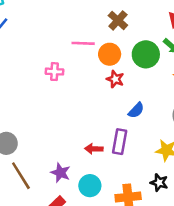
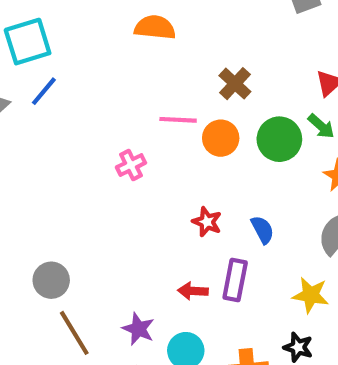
pink cross: (54, 72) -> (131, 165), turned -30
red star: (115, 79) -> (207, 222), moved
blue semicircle: (136, 110) -> (263, 230), turned -72

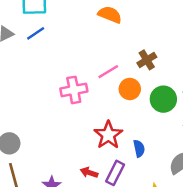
pink line: (178, 120) -> (108, 72), turned -50
pink cross: (131, 165) -> (74, 90), size x1.5
red star: (207, 222) -> (108, 135), size x1.6

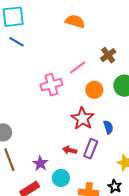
blue line: (36, 33) -> (16, 42), turned 70
orange circle: (130, 89) -> (94, 90), moved

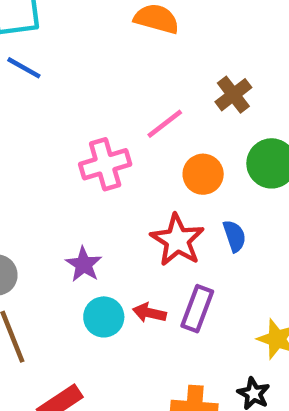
blue semicircle: (108, 127) -> (234, 236), moved
purple star: (40, 163) -> (84, 264), moved
cyan circle: (61, 178) -> (104, 317), moved

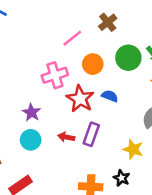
pink cross: (105, 164) -> (55, 75), moved
blue semicircle: (234, 236) -> (110, 96), turned -49
cyan circle: (104, 317) -> (31, 140), moved

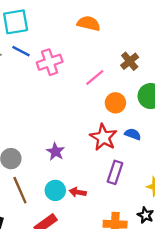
pink cross: (55, 75) -> (50, 62), moved
red arrow: (66, 137) -> (78, 192), moved
cyan circle: (31, 140) -> (55, 190), moved

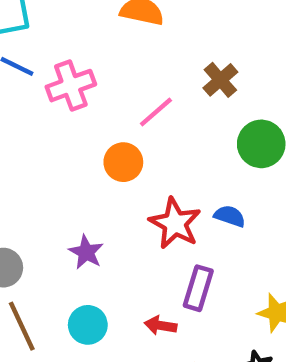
orange circle: (115, 103) -> (123, 162), moved
red arrow: (78, 192) -> (161, 325), moved

